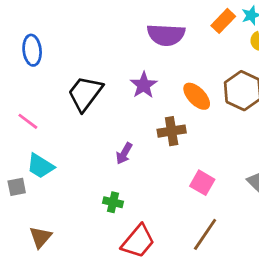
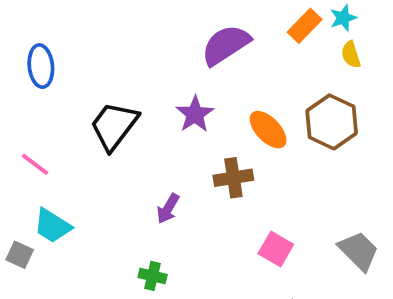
purple semicircle: (166, 35) -> (226, 45), turned 144
gray square: (17, 187) -> (20, 255), turned 36

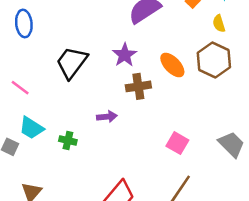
yellow semicircle: (351, 55) -> (219, 23), moved
brown cross: (233, 178) -> (138, 86), moved
purple arrow: (168, 209) -> (107, 117), turned -126
green cross: (153, 276) -> (68, 141), moved

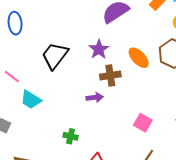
purple arrow: (107, 117) -> (95, 98), moved
cyan trapezoid: (31, 128) -> (31, 100), moved
green cross: (68, 141) -> (71, 136), moved

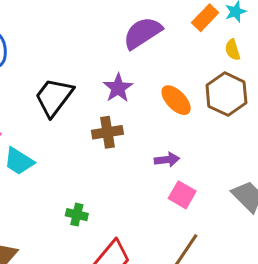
brown cross: (110, 76) -> (107, 132), moved
purple arrow: (95, 98) -> (167, 160), moved

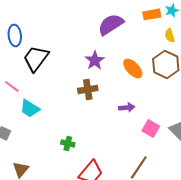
orange rectangle: (205, 18) -> (152, 14), turned 36
black trapezoid: (54, 97) -> (36, 58), moved
pink square: (182, 195) -> (151, 128), moved

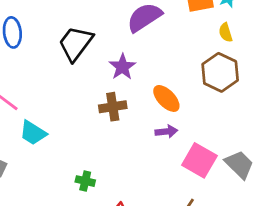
black trapezoid: (36, 58) -> (76, 43), moved
orange ellipse: (133, 68) -> (166, 98), moved
pink square: (151, 128) -> (199, 160), size x1.4

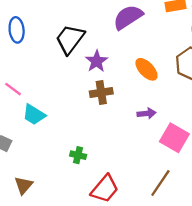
purple star: (122, 67) -> (97, 61), moved
orange ellipse: (166, 98) -> (146, 69), moved

